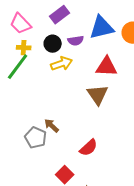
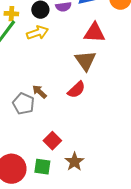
yellow arrow: (62, 64) -> (37, 33), moved
red semicircle: (89, 148) -> (76, 90), moved

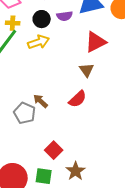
red triangle: (94, 33) -> (96, 42), turned -30
brown triangle: (85, 61) -> (87, 70), size x0.7

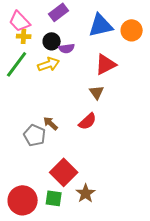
purple semicircle: (65, 16) -> (67, 48), moved
yellow cross: (13, 23) -> (24, 36), moved
red square: (54, 150) -> (64, 172), size x1.5

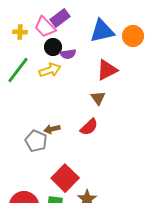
pink trapezoid: (20, 21) -> (45, 27), moved
yellow cross: (24, 36) -> (20, 32), moved
brown arrow: (51, 123) -> (52, 129), turned -56

